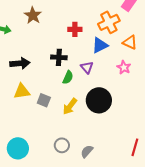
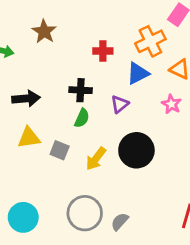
purple triangle: (87, 67) -> (120, 104), turned 32
green semicircle: (68, 77) -> (82, 118), moved
gray circle: (62, 145) -> (85, 213), size x1.6

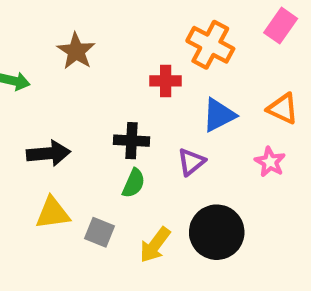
orange cross: (150, 41) -> (210, 45), moved, turned -36

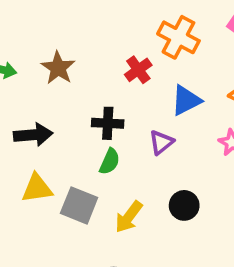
brown star: (76, 51) -> (58, 68), moved
red cross: (166, 81) -> (138, 70), turned -36
gray square: (100, 232) -> (79, 205), size x1.4
black circle: (217, 232) -> (184, 205), size x0.6

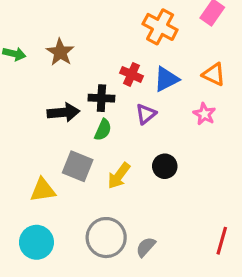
red cross: (138, 70) -> (131, 74), moved, turned -30
black arrow: (33, 135) -> (63, 112), moved
yellow triangle: (37, 188) -> (43, 190), moved

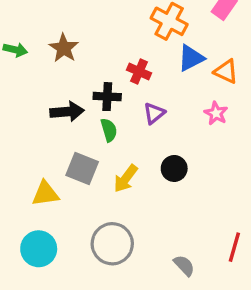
blue triangle: (166, 79) -> (191, 58), moved
green semicircle: (103, 130) -> (109, 130), turned -40
gray semicircle: (146, 247) -> (184, 265), moved, turned 95

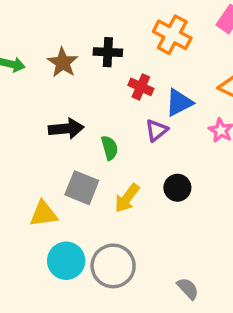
blue triangle: (191, 58) -> (179, 103), moved
black cross: (107, 97) -> (108, 52), moved
cyan circle: (39, 249) -> (66, 261), moved

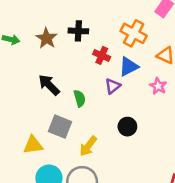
orange cross: (172, 35) -> (134, 33), moved
black arrow: (66, 129) -> (49, 85), turned -130
yellow arrow: (127, 198) -> (88, 146), moved

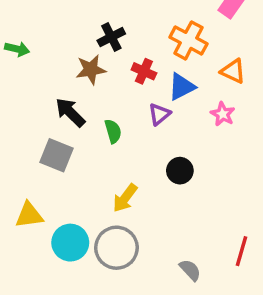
black cross: (78, 31) -> (111, 37), turned -30
brown star: (47, 38) -> (91, 70), moved, turned 30
gray square: (60, 127) -> (57, 155), moved
yellow triangle: (33, 145) -> (29, 215), moved

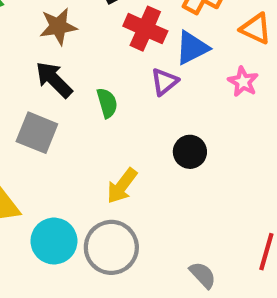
brown star: (91, 70) -> (58, 26), moved
red cross: (144, 71) -> (145, 29), size x1.4

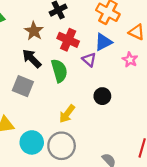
brown star: (58, 26) -> (34, 31), turned -30
red cross: (145, 29) -> (68, 40), moved
purple triangle: (164, 82) -> (89, 60), turned -40
green semicircle: (107, 103) -> (59, 71), size x1.5

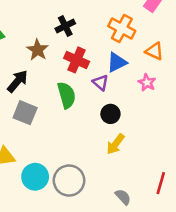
black arrow: (32, 59) -> (17, 81), moved, turned 85
black circle: (102, 96) -> (110, 114), moved
yellow arrow: (67, 114) -> (115, 144), moved

